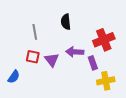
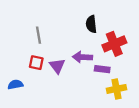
black semicircle: (66, 22) -> (91, 24), moved
purple rectangle: (93, 63) -> (102, 69), turned -64
blue semicircle: (14, 77) -> (15, 85), turned -136

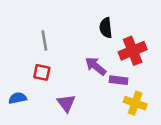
purple arrow: (82, 57) -> (96, 66), turned 36
purple triangle: (57, 66) -> (66, 103), moved
yellow cross: (117, 89) -> (135, 103), turned 30

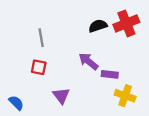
black semicircle: (106, 28) -> (98, 26), turned 78
red cross: (133, 51) -> (126, 23), moved
blue semicircle: (18, 98) -> (16, 103), moved, turned 56

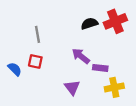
purple triangle: (61, 96) -> (72, 87), moved
yellow cross: (125, 96) -> (114, 87), turned -30
blue semicircle: (16, 103) -> (15, 69), moved

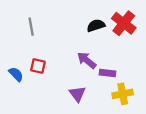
red cross: (115, 21) -> (124, 23), turned -30
gray line: (37, 34) -> (31, 27), moved

